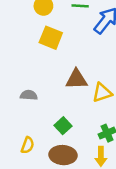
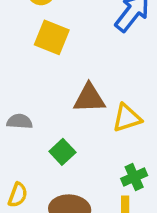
green square: (63, 126) -> (62, 152), moved

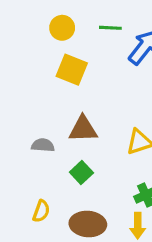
brown triangle: (89, 98) -> (83, 129), moved

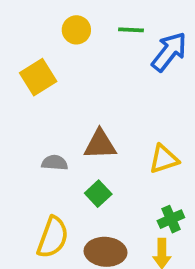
yellow square: (72, 70) -> (38, 77), moved, turned 36
yellow semicircle: (41, 211) -> (53, 237), size x1.6

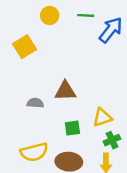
yellow triangle: (164, 159) -> (102, 117), moved
green square: (98, 194) -> (72, 128), moved, turned 35
yellow semicircle: (53, 237) -> (34, 152), turned 56

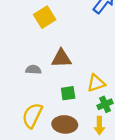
yellow square: (24, 47) -> (45, 17), moved
yellow semicircle: (34, 152) -> (32, 116), turned 130

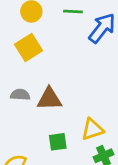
gray semicircle: (33, 70) -> (20, 95), moved

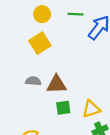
green square: (58, 142) -> (63, 108), moved

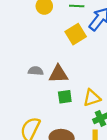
yellow square: (40, 43) -> (76, 34), moved

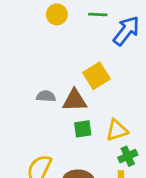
yellow square: (76, 34) -> (96, 76), moved

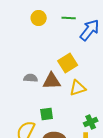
green square: (83, 129) -> (47, 114), moved
yellow triangle: (117, 130) -> (78, 88), moved

